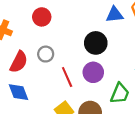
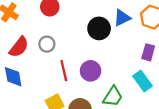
blue triangle: (115, 15) -> (122, 18), turned -30
black circle: (96, 43) -> (99, 28), moved

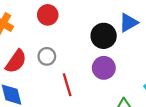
purple circle: (91, 71) -> (104, 68), moved

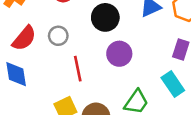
black circle: (104, 36) -> (105, 17), moved

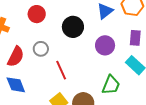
purple circle: (119, 54) -> (105, 45), moved

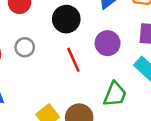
red line: (61, 70) -> (73, 60), moved

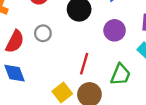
red line: (73, 60) -> (84, 64), moved, turned 40

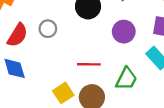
red line: (84, 64) -> (89, 64), turned 70

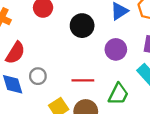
gray circle: (48, 29) -> (38, 76), moved

